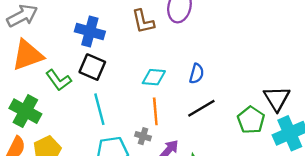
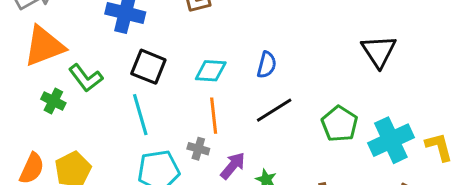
black square: (92, 67) -> (148, 67), moved
black triangle: (277, 98) -> (379, 51), moved
green cross: (25, 111) -> (53, 101), moved, size x0.6

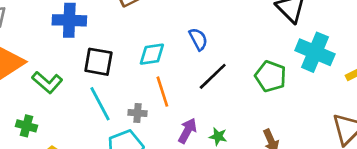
blue semicircle: (267, 65) -> (198, 39), turned -30
green cross: (53, 101) -> (26, 126), moved
cyan cross: (391, 140) -> (315, 52), moved, turned -30
gray cross: (198, 149) -> (137, 113), moved

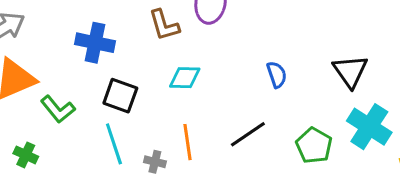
blue semicircle: (198, 39) -> (277, 75), moved
cyan diamond: (152, 54) -> (185, 78), moved

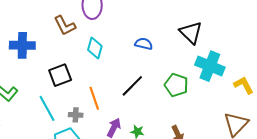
blue semicircle: (277, 75) -> (144, 44), turned -48
cyan diamond: (185, 78) -> (95, 48), moved, turned -65
black square: (120, 96) -> (60, 75), moved, turned -30

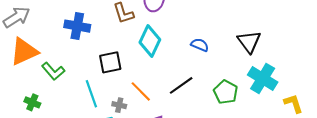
cyan diamond: (95, 48) -> (150, 41), size x1.4
orange line: (94, 98) -> (141, 91), turned -35

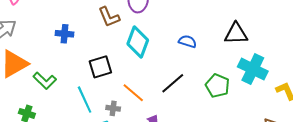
blue cross: (77, 26) -> (64, 34), size x0.7
black triangle: (249, 42) -> (236, 34), turned -50

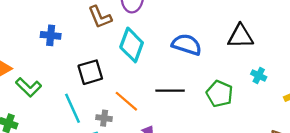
blue semicircle: (187, 41) -> (187, 45), size x1.5
cyan cross: (253, 69) -> (259, 76), size x0.5
black line: (173, 83) -> (170, 91), turned 40

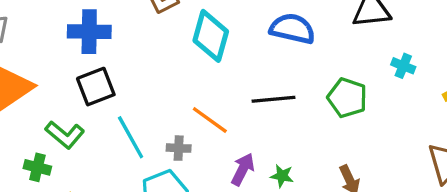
blue cross: (51, 35) -> (89, 32), size x1.4
black square: (90, 72) -> (96, 87), moved
green L-shape: (29, 87) -> (65, 135), moved

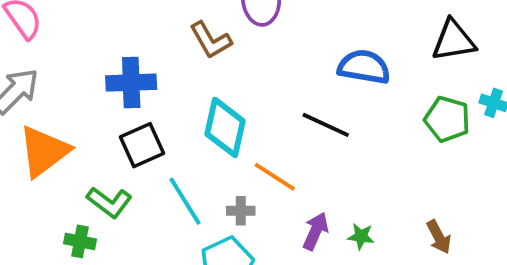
cyan diamond: (211, 36) -> (225, 127), moved
green pentagon: (347, 98) -> (447, 119), moved
black line: (273, 99) -> (326, 125), moved, turned 33

